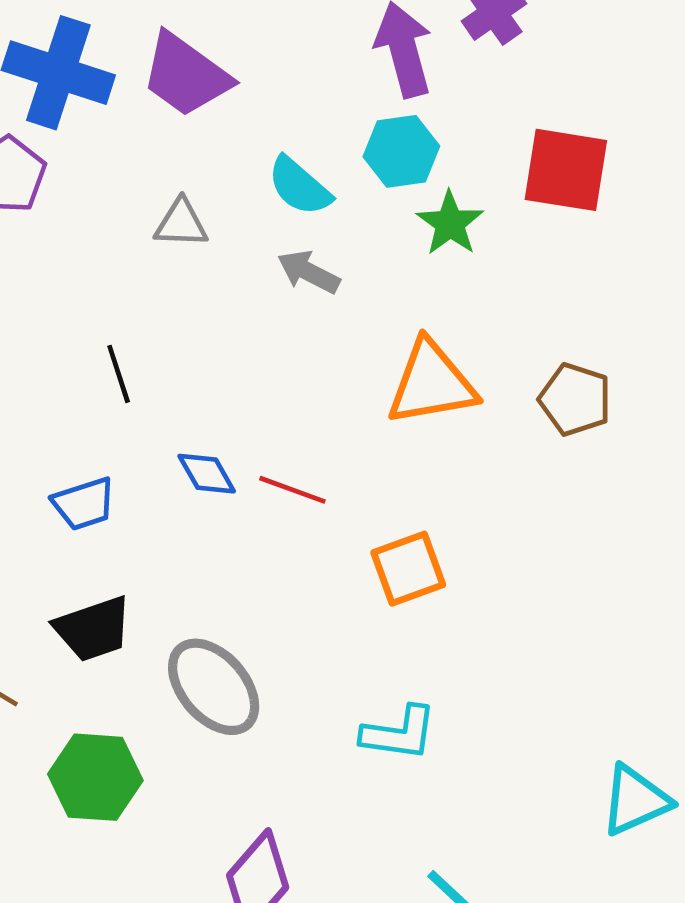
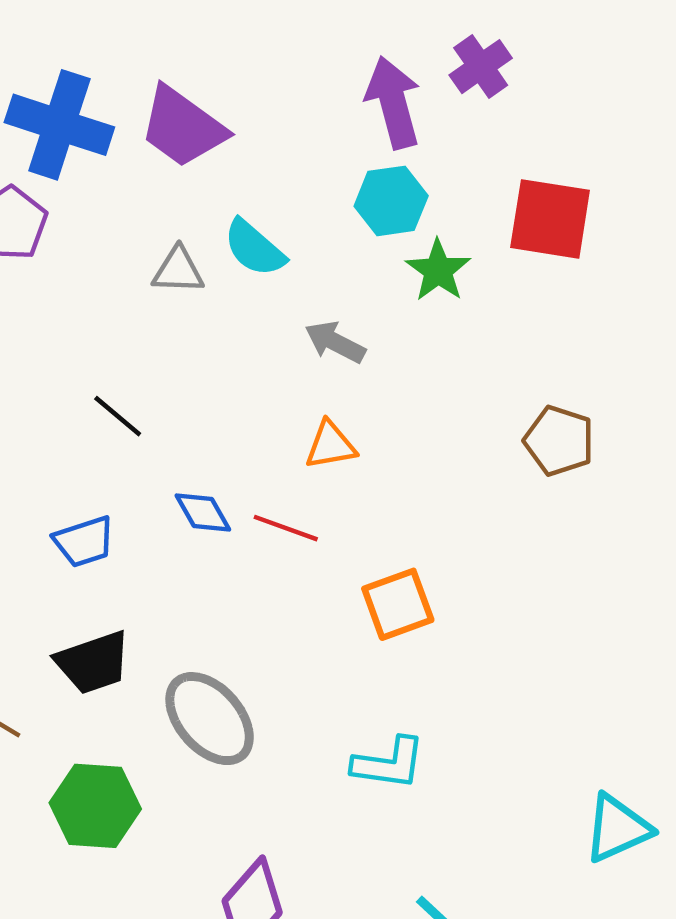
cyan semicircle: (299, 186) -> (254, 248), moved
gray arrow: (309, 272) -> (335, 342), moved
black line: (119, 374) -> (118, 416), turned -32
orange triangle: (431, 383) -> (331, 445), moved, size x0.6

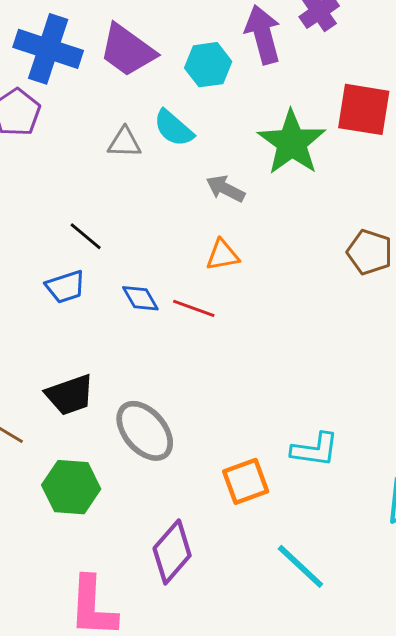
cyan hexagon: (391, 201) -> (208, 65), moved
green star: (438, 270) -> (292, 143), size x1.6
blue trapezoid: (84, 542) -> (65, 287), moved
orange square: (398, 604) -> (246, 481), moved
cyan L-shape: (389, 763) -> (315, 450), moved

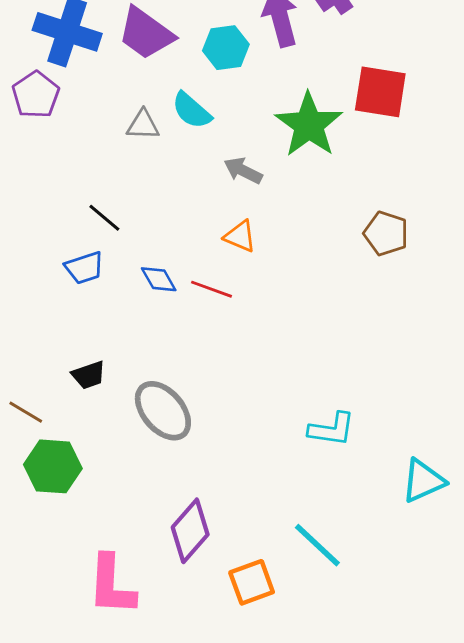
orange triangle: (223, 255) -> (240, 236), turned 33
black trapezoid: (70, 395) -> (89, 375), size x0.7
orange square: (246, 481) -> (252, 582), moved
green hexagon: (71, 487) -> (53, 466), moved

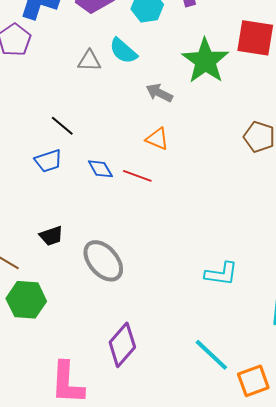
orange square: (252, 582) -> (253, 381), moved

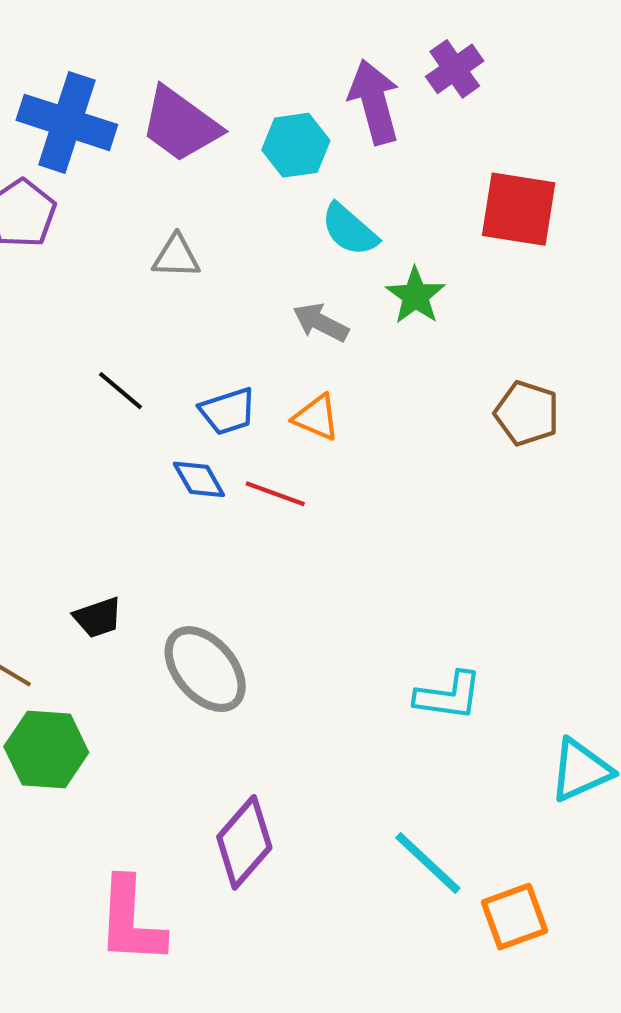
cyan semicircle: (123, 51) -> (349, 230), moved
green star: (205, 61) -> (415, 296), moved, size x0.6
blue trapezoid: (48, 161) -> (228, 411), moved

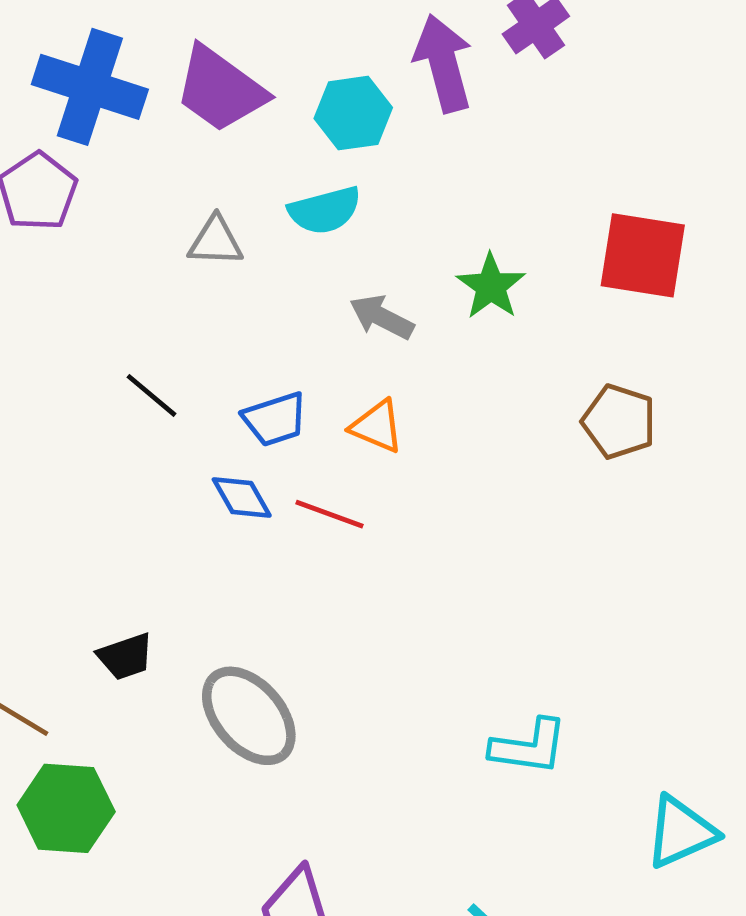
red square: (519, 209) -> (643, 255), moved
cyan semicircle: (349, 230) -> (325, 210), moved, turned -56

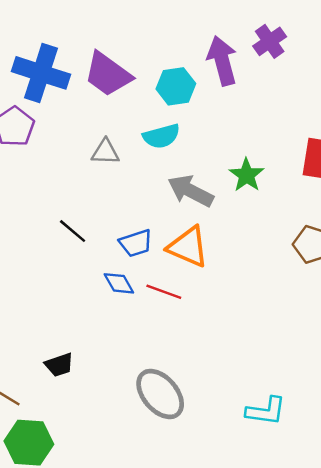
gray arrow: (382, 317) -> (191, 191), size x1.4
orange triangle: (377, 426) -> (188, 247), size x1.5
gray ellipse: (249, 716) -> (160, 394), moved

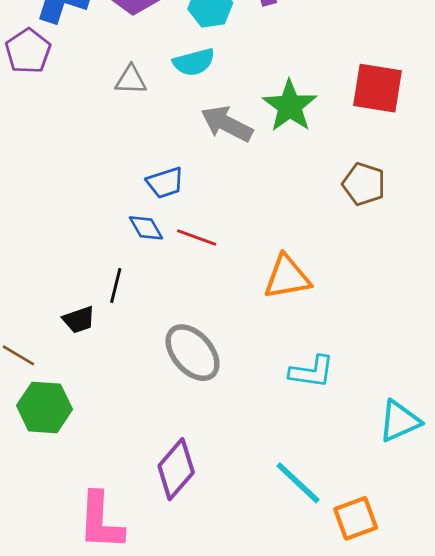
green star: (246, 175) -> (290, 106), size x1.4
black line: (73, 231) -> (116, 285), moved, turned 64
orange triangle: (188, 247) -> (287, 277), moved, turned -33

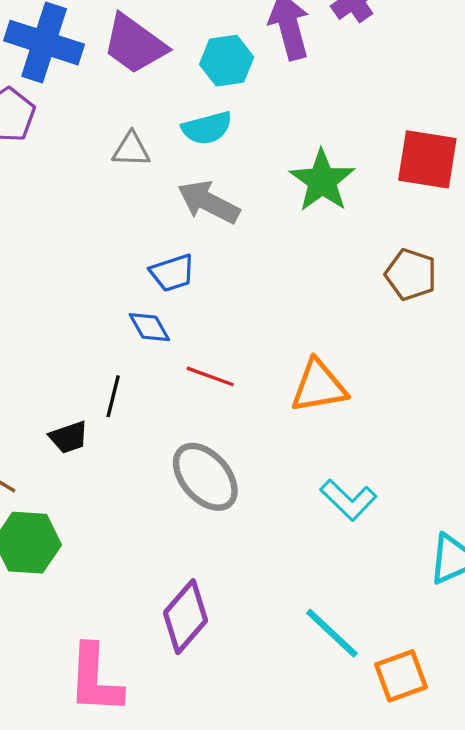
gray arrow: (227, 124) -> (209, 202), moved
red line: (197, 238) -> (210, 376), moved
cyan L-shape: (312, 372) -> (348, 500), turned 36

